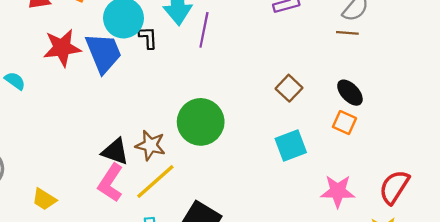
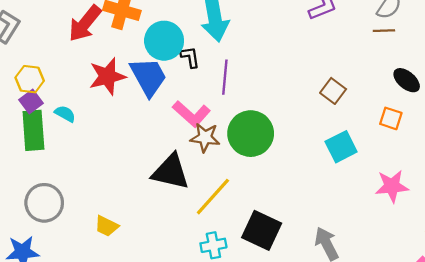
purple line: (204, 30) -> (225, 77), moved
black ellipse: (350, 93) -> (407, 80), moved
brown star: (150, 145) -> (205, 137), moved
black triangle: (115, 152) -> (171, 172), size x1.4
pink L-shape: (111, 183) -> (191, 114), moved, turned -75

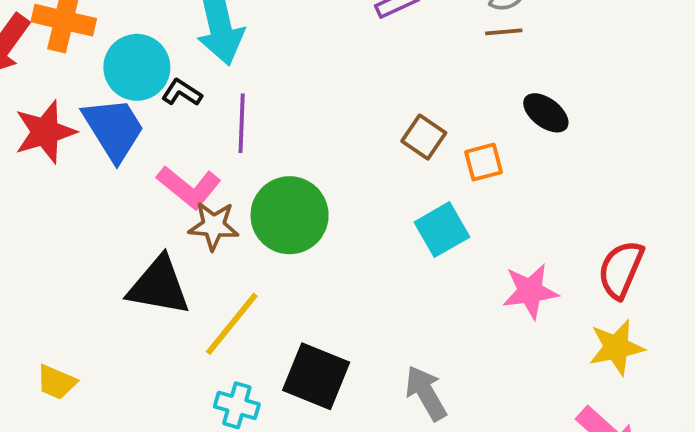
black L-shape: (190, 57) -> (182, 93), turned -45
orange square: (391, 118) -> (484, 162), moved, turned -30
cyan cross: (213, 245) -> (237, 405), turned 30

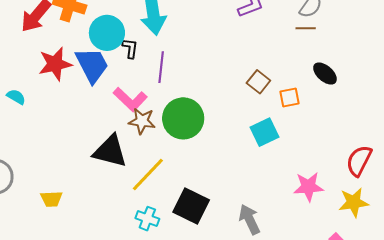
black L-shape: (182, 93) -> (130, 48), turned 60
pink star: (530, 291) -> (308, 187), moved
yellow trapezoid: (56, 382) -> (51, 199), turned -30

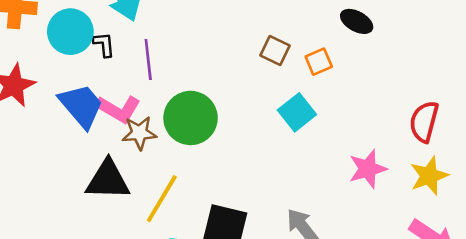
blue trapezoid: (92, 65) -> (81, 106), moved

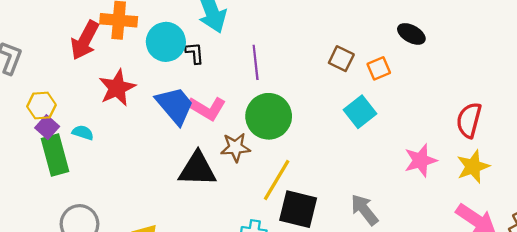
purple line: (148, 59) -> (256, 62), moved
brown star: (139, 133) -> (235, 147), moved
yellow line: (162, 199) -> (277, 180), moved

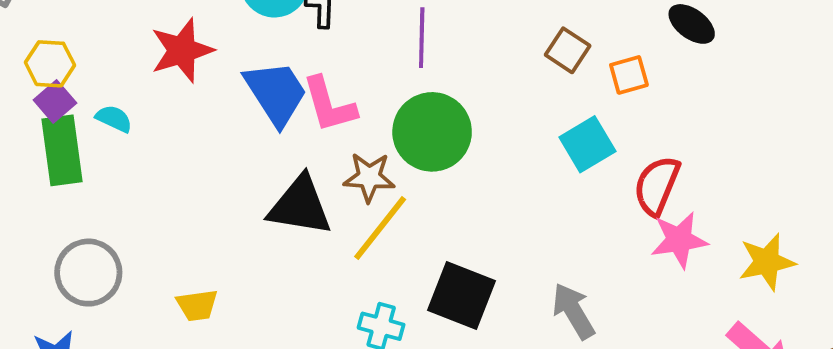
pink L-shape: (207, 108) -> (329, 105), turned 36
red semicircle: (469, 120) -> (657, 186), moved
yellow line: (277, 180) -> (380, 228), moved

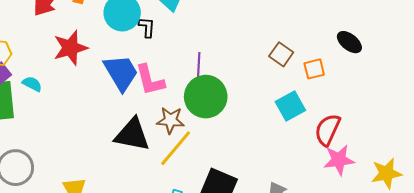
purple line: (422, 38) -> (198, 69), moved

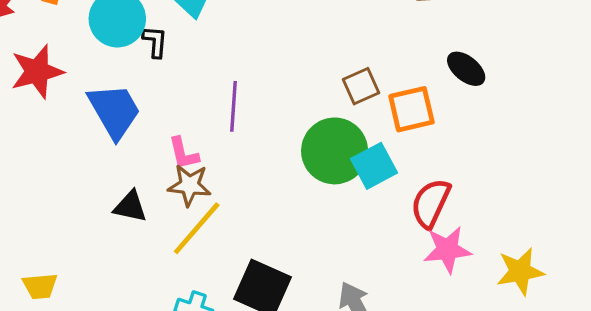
brown square: (281, 54) -> (361, 86), turned 30
orange square: (314, 69) -> (411, 109), size x1.4
pink L-shape: (150, 80) -> (184, 153), moved, size x0.7
green circle: (206, 97) -> (335, 151), moved
black triangle: (132, 135) -> (130, 207), size x0.6

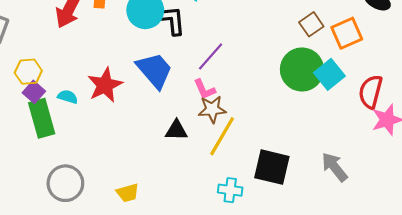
black L-shape: (155, 42) -> (173, 20), size x1.4
red star: (37, 72) -> (105, 85), moved
purple line: (234, 106) -> (211, 56), moved, turned 48

